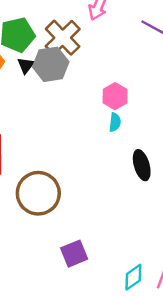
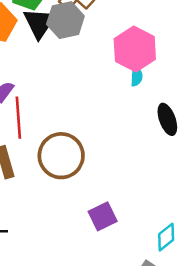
black triangle: (26, 65) -> (39, 23), size x1.8
pink hexagon: (115, 96) -> (135, 49), size x1.6

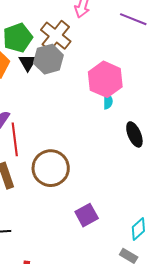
black triangle: (39, 23) -> (28, 62), size x0.7

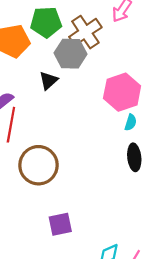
black triangle: (28, 62) -> (48, 81), moved
cyan semicircle: (108, 101) -> (131, 122), moved

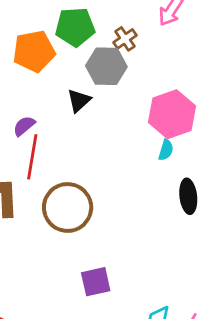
brown cross: (85, 32) -> (125, 39), size x0.6
cyan semicircle: (131, 122) -> (166, 150), moved

